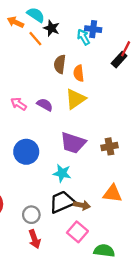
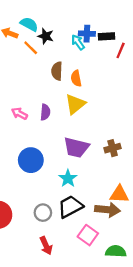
black rectangle: (119, 60) -> (107, 36), moved, turned 49
purple semicircle: (45, 105) -> (45, 112), turned 70
cyan star: (62, 173) -> (68, 178), turned 30
brown arrow: (82, 205) -> (107, 210), moved, size x1.5
gray circle: (31, 215) -> (43, 213), moved

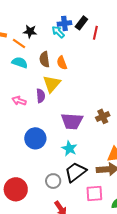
cyan semicircle: (29, 24) -> (20, 62), moved
black rectangle: (107, 36) -> (81, 23), turned -40
yellow triangle: (75, 104) -> (52, 84), moved
pink square: (88, 235) -> (94, 193), turned -30

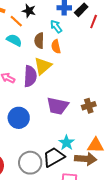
cyan arrow: (58, 32) -> (56, 26), moved
purple semicircle: (41, 96) -> (30, 76), size x1.5
cyan star: (69, 148) -> (67, 143), moved
gray circle: (53, 181) -> (30, 163), size x1.5

